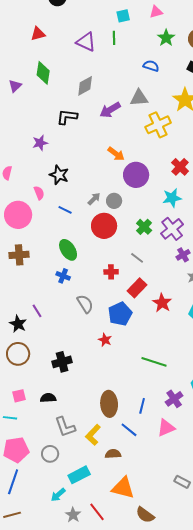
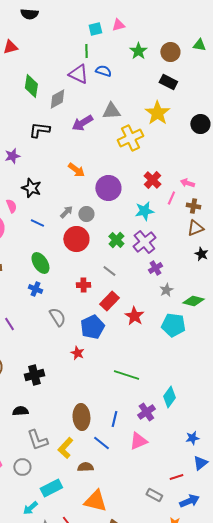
pink triangle: (156, 12) -> (118, 25), moved
purple triangle: (86, 42) -> (78, 74), moved
blue semicircle: (151, 66) -> (103, 71), moved
green diamond: (43, 73) -> (31, 86), moved
orange arrow: (116, 154) -> (76, 170), moved

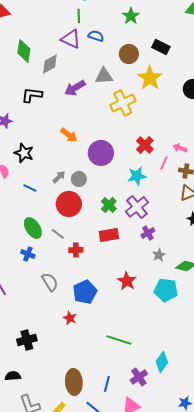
brown circle: (170, 52) -> (129, 54), moved
gray line: (109, 271) -> (58, 234), moved
red rectangle: (109, 301) -> (109, 235), moved, turned 36

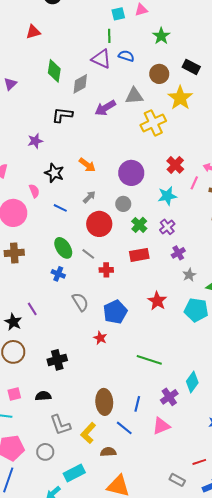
orange arrow: (69, 135) -> (87, 165), moved
gray circle: (79, 179) -> (123, 204), moved
purple cross: (137, 207) -> (167, 227), size x0.7

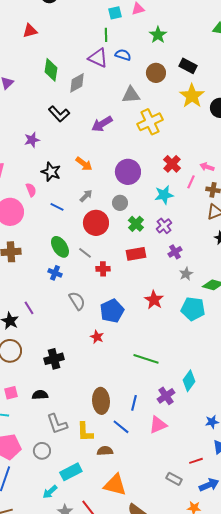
yellow star: (180, 98) -> (192, 96), moved
purple arrow: (105, 108) -> (102, 124), moved
black L-shape: (62, 115) -> (59, 114), turned -140
yellow L-shape: (88, 433) -> (85, 432), turned -45

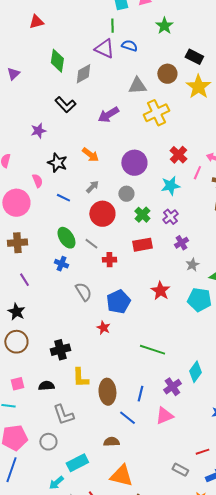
brown circle: (156, 73) -> (167, 74), moved
purple line: (29, 308) -> (24, 280), moved
yellow L-shape: (85, 432) -> (80, 378), moved

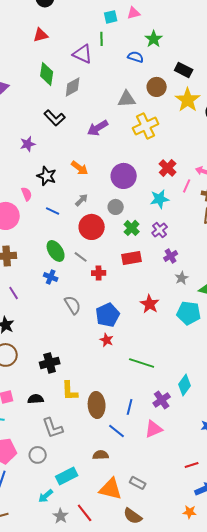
red triangle: (36, 22) -> (41, 35), moved
blue semicircle: (129, 46) -> (136, 57), moved
purple triangle: (104, 49) -> (83, 54), moved
red star: (103, 328) -> (107, 340), moved
gray rectangle: (180, 470) -> (138, 483), moved

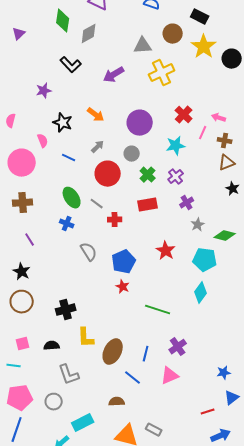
cyan diamond: (185, 385) -> (201, 293), moved
brown ellipse: (97, 405) -> (113, 352), turned 30

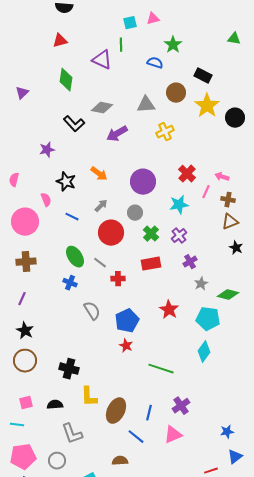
gray diamond: (89, 34) -> (102, 108), moved, turned 40
yellow cross: (162, 73) -> (165, 132), size x0.7
purple line: (30, 240) -> (22, 299), moved, turned 56
black cross: (66, 310) -> (69, 369), turned 30

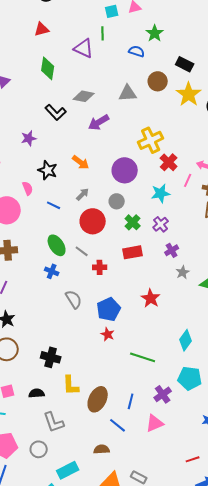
yellow cross: (165, 132) -> (151, 140), moved, size x1.4
cyan pentagon: (208, 319) -> (190, 378), moved

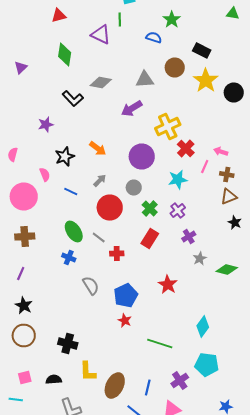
purple arrow: (99, 122) -> (132, 108), moved
black star: (48, 170) -> (65, 156), turned 30
red rectangle: (133, 252) -> (150, 238), turned -48

